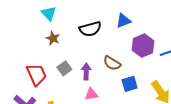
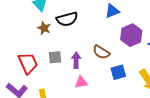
black semicircle: (90, 29) -> (67, 19), moved
gray square: (64, 68) -> (55, 57), turned 32

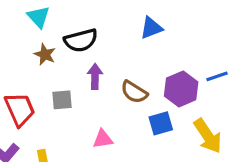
purple hexagon: (131, 35) -> (181, 89), moved
purple arrow: (76, 60) -> (95, 76), moved

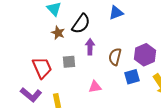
blue triangle: (151, 28) -> (116, 13), moved
black semicircle: (81, 40) -> (81, 24), turned -40
brown semicircle: (134, 92) -> (115, 57), turned 72

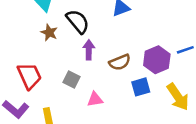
black semicircle: (81, 24) -> (78, 21), turned -75
brown semicircle: (115, 57) -> (120, 62), turned -126
gray square: (69, 62) -> (71, 80), moved, turned 32

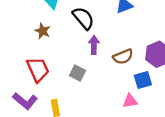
brown star: (49, 33) -> (43, 31), moved
pink triangle: (95, 99) -> (130, 101), moved

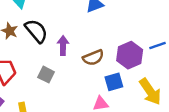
black semicircle: (83, 18) -> (36, 31), moved

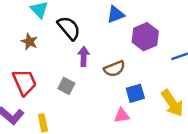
black semicircle: (36, 31) -> (69, 28), moved
purple hexagon: (130, 55) -> (145, 37), moved

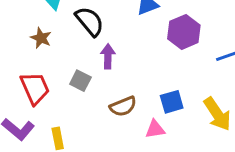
brown semicircle: (114, 69) -> (123, 106), moved
gray square: (66, 86) -> (80, 81), moved

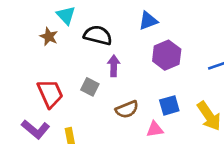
black semicircle: (90, 21) -> (98, 35), turned -36
purple hexagon: (184, 32) -> (167, 55), moved
brown star: (41, 38) -> (49, 37), moved

